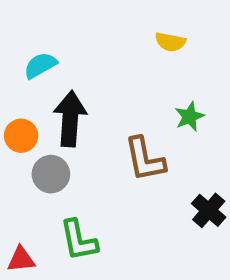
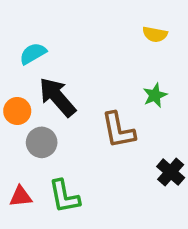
yellow semicircle: (170, 42) -> (155, 34), moved
black arrow: (70, 119) -> (57, 97), turned -45
red triangle: (21, 259) -> (21, 196), moved

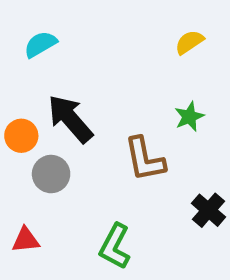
yellow semicircle: (155, 34) -> (189, 42), turned 135
cyan semicircle: (33, 54) -> (40, 44), moved
green L-shape: (64, 196) -> (115, 246), moved, turned 39

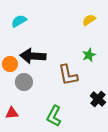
black arrow: (70, 119) -> (33, 56), turned -45

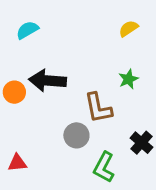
gray circle: (24, 82) -> (76, 135), moved
green L-shape: (54, 116) -> (104, 167), moved

